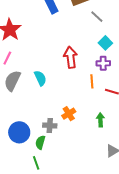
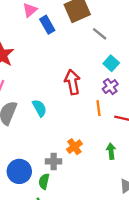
purple cross: (103, 63) -> (110, 87), turned -32

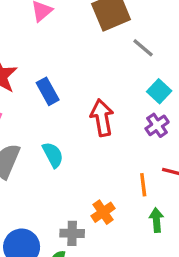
blue rectangle: (47, 25) -> (48, 91), moved
orange line: (99, 108) -> (143, 185), moved

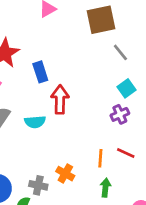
red arrow: (102, 118) -> (60, 99), moved
cyan semicircle: (53, 155) -> (35, 122), turned 102
orange cross: (103, 212) -> (65, 174), turned -36

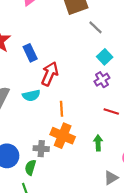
red arrow: (60, 99) -> (50, 74), turned 30
orange line: (100, 158) -> (62, 109), moved
orange cross: (65, 174) -> (63, 136), size x1.5

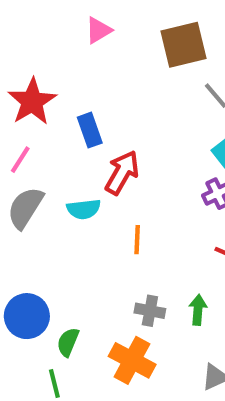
orange cross: (63, 136) -> (132, 360), moved
gray cross: (41, 149) -> (150, 311), moved

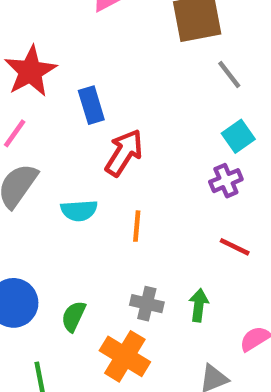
cyan semicircle: (84, 209) -> (79, 210), moved
green semicircle: (68, 342) -> (74, 316), moved

